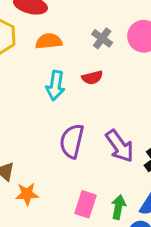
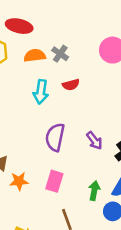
gray cross: (102, 38) -> (60, 54), moved
purple arrow: (120, 146) -> (94, 141), size x0.7
pink rectangle: (86, 204) -> (54, 181), moved

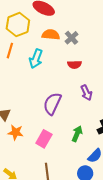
cyan arrow: (41, 92) -> (36, 59), moved
purple arrow: (94, 141) -> (86, 93), moved
green arrow: (94, 191) -> (77, 134), moved

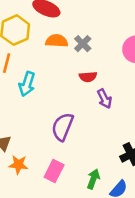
cyan arrow: (36, 59) -> (27, 84), moved
purple arrow: (86, 93) -> (104, 99), moved
green arrow: (77, 134) -> (93, 179), moved

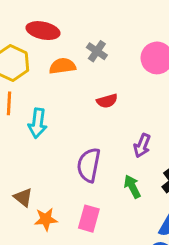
gray cross: (83, 44) -> (97, 51), moved
purple arrow: (104, 99) -> (142, 146), moved, turned 60
green arrow: (93, 179) -> (132, 187), moved, turned -36

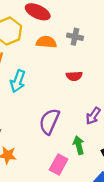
gray cross: (97, 51) -> (75, 37), turned -35
pink rectangle: (89, 219) -> (59, 165), moved

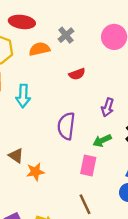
gray cross: (75, 37) -> (66, 35), turned -35
green arrow: (79, 145) -> (102, 141), turned -84

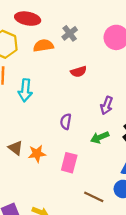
purple semicircle: (66, 126) -> (66, 122), size x0.6
pink rectangle: (88, 166) -> (69, 163), moved
orange star: (35, 172) -> (37, 154), moved
brown line: (85, 204) -> (94, 197), moved, turned -42

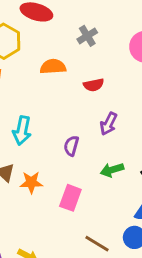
orange semicircle: (43, 46) -> (53, 67), moved
cyan arrow: (25, 90) -> (22, 131), moved
purple arrow: (107, 105) -> (109, 124), moved

